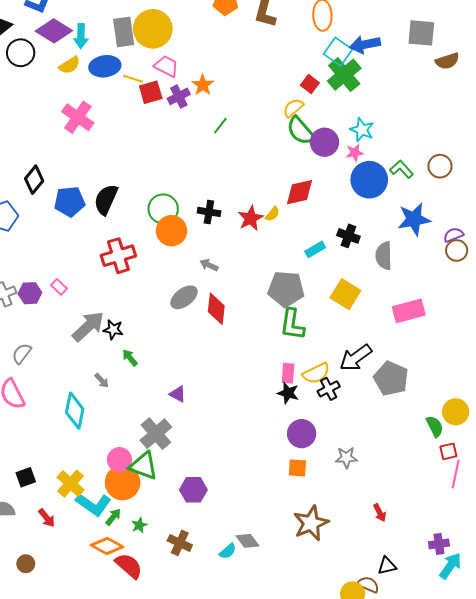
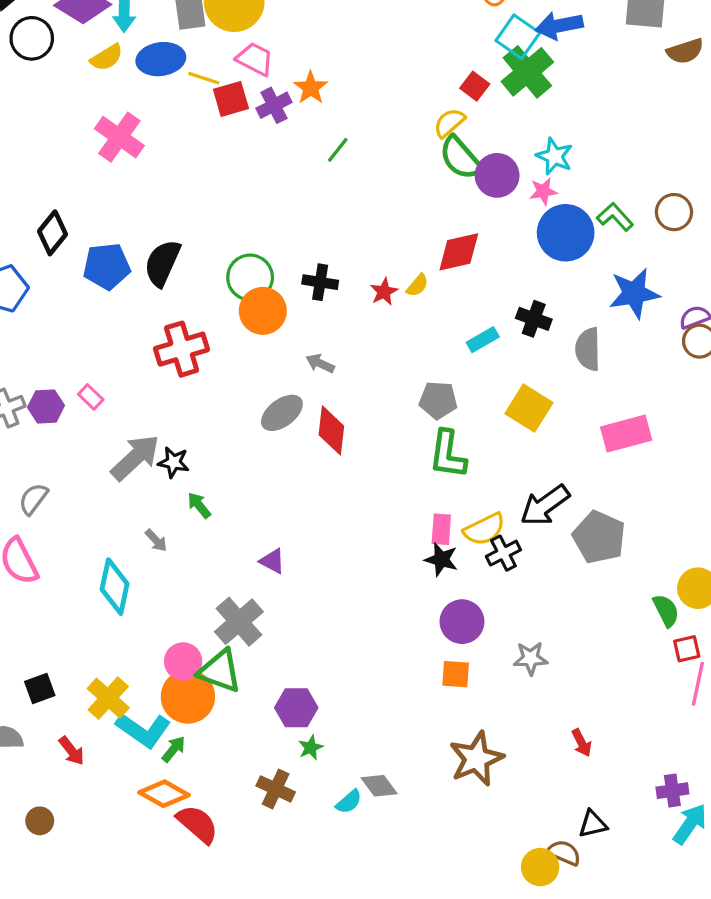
red star: (251, 218) -> (384, 292), size x0.7
gray pentagon: (286, 289) -> (438, 400), size x0.7
green star: (139, 525) -> (311, 748), moved

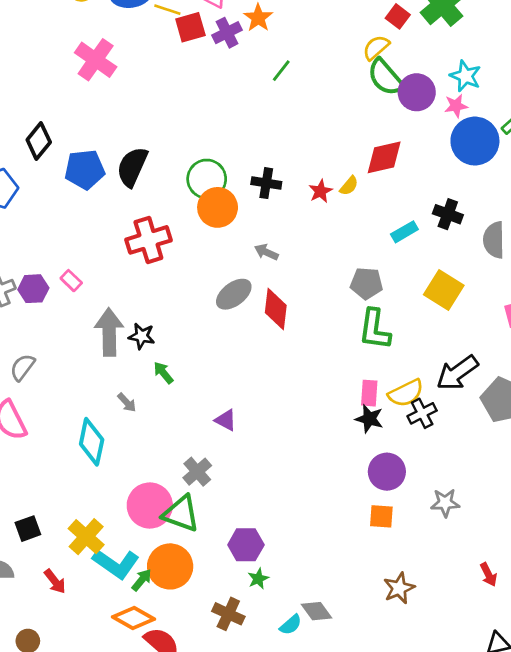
gray arrow: (135, 457) -> (109, 332), turned -48
gray cross: (239, 622) -> (197, 472), size x0.7
pink circle: (183, 661) -> (150, 505), size x1.4
orange circle: (188, 697) -> (170, 566), moved
brown star: (476, 759) -> (399, 588), size x0.7

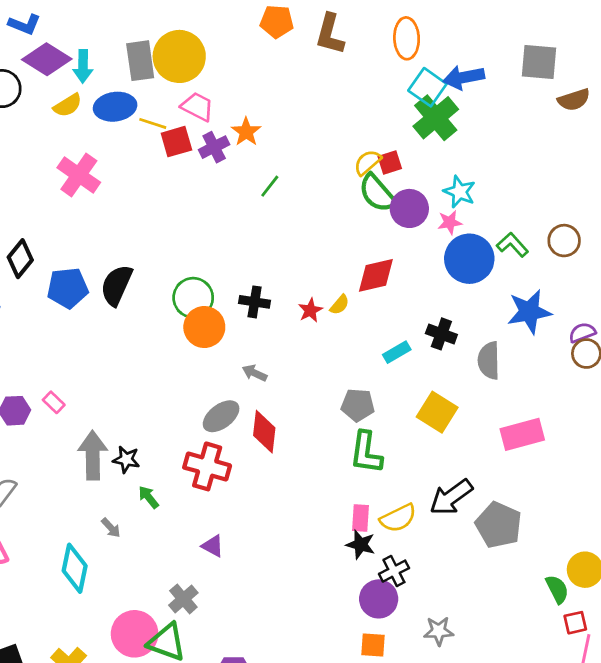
red square: (398, 16) -> (390, 162), moved, turned 35
red cross: (148, 240) -> (207, 466), moved, turned 33
black cross: (422, 413) -> (394, 571), moved

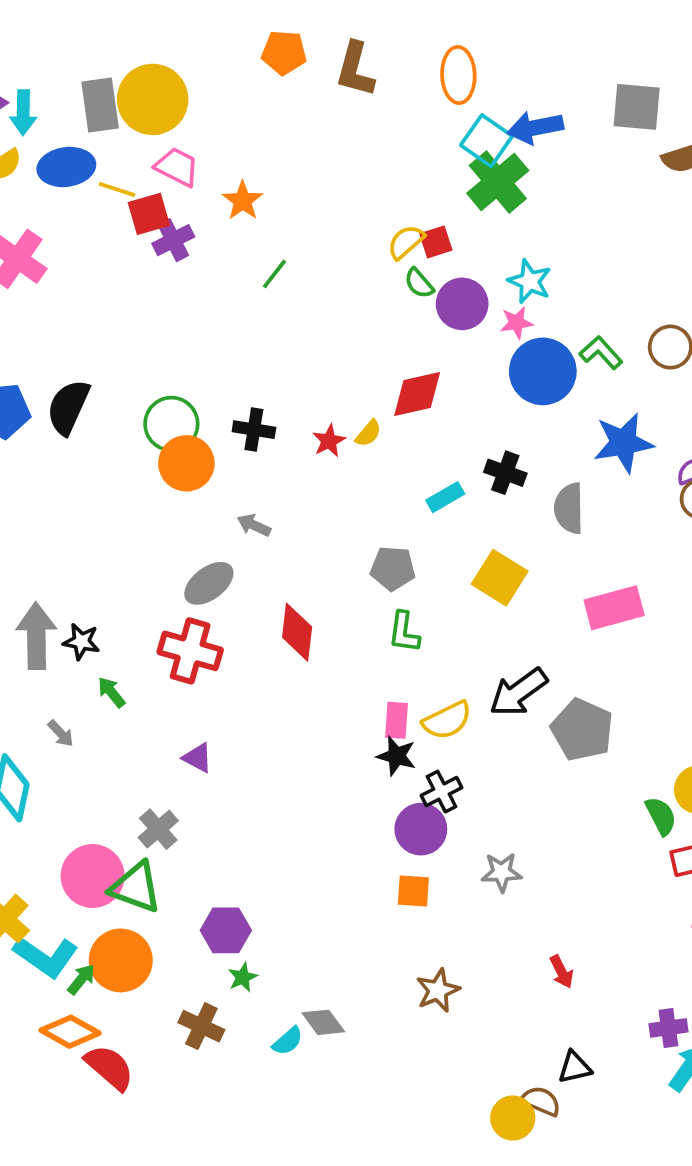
purple cross: (214, 147) -> (173, 240), moved
green semicircle: (377, 193) -> (419, 283), size x0.6
red diamond: (264, 432) -> (297, 632), moved
green L-shape: (366, 453) -> (404, 632), size x0.7

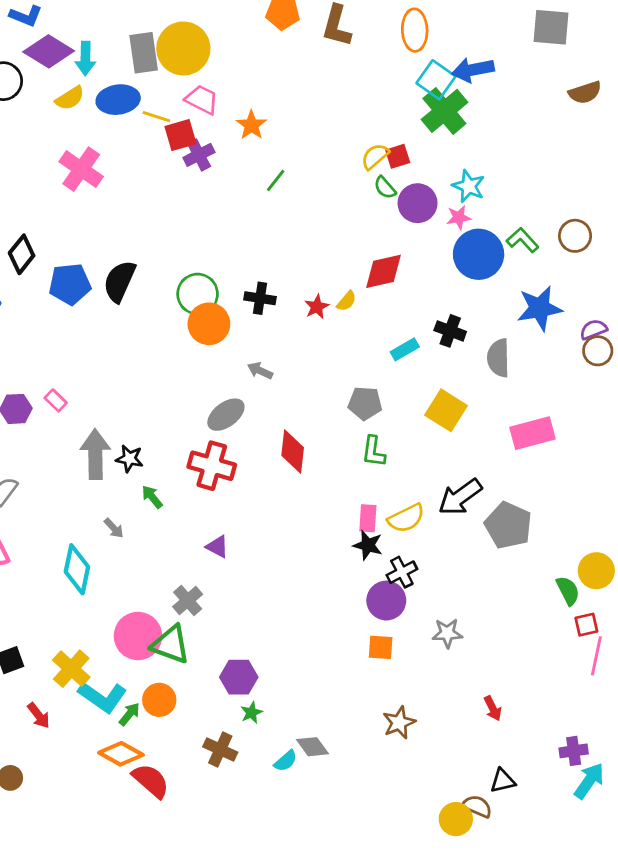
gray square: (637, 107) -> (551, 27), moved
orange circle: (121, 960) -> (159, 700), size x0.7

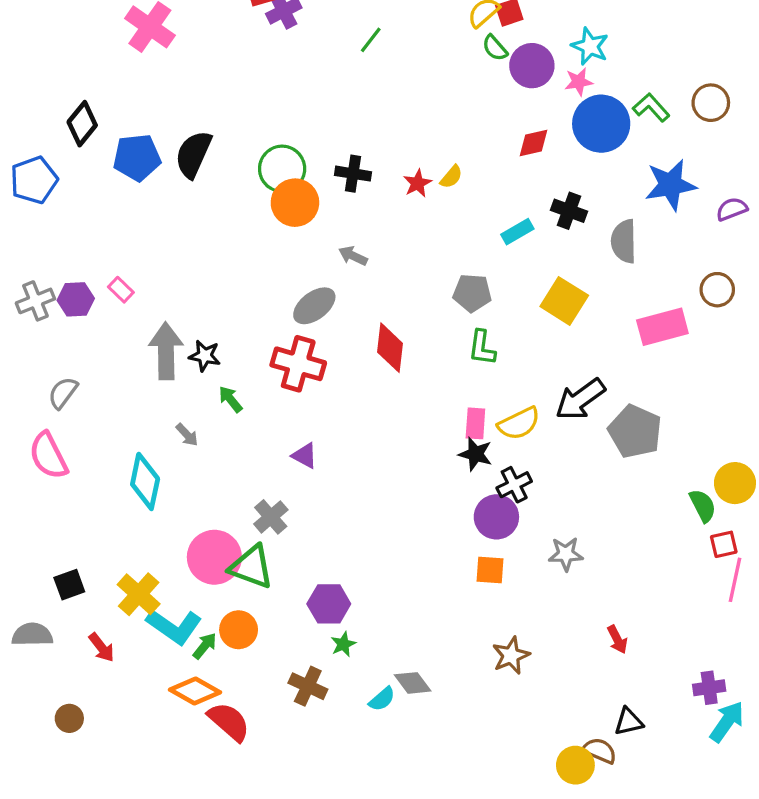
red diamond: (383, 271) -> (534, 143), moved, size x0.7
brown circle: (598, 351) -> (717, 290), moved

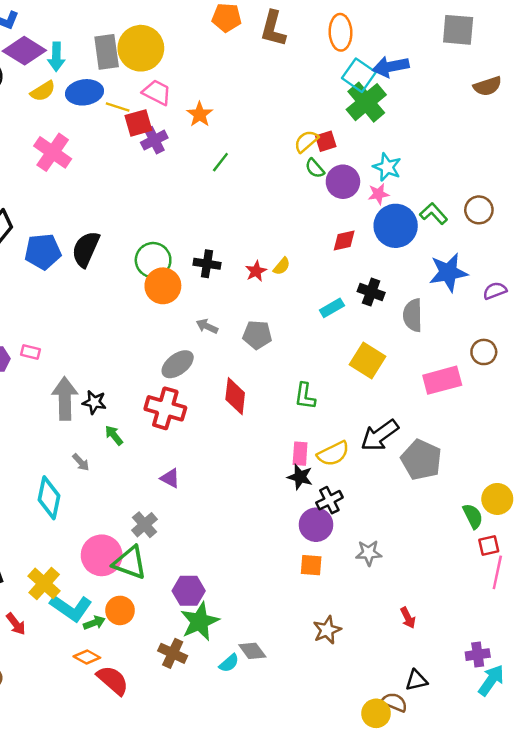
pink rectangle: (121, 290) -> (31, 352), turned -30
gray pentagon: (472, 293) -> (257, 335), moved
green star: (343, 644) -> (200, 621), size x2.0
green arrow: (205, 646) -> (94, 623), turned 30
orange diamond: (195, 691) -> (87, 657), size x0.7

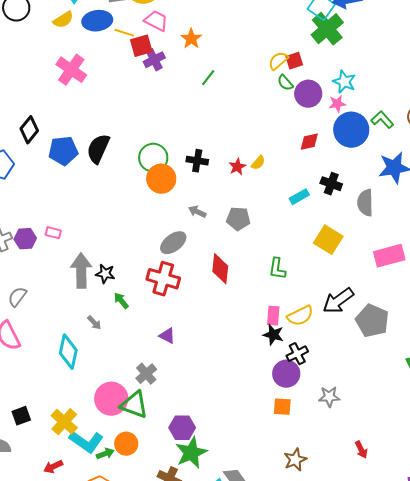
red arrow: (16, 624) -> (53, 467), moved, turned 102

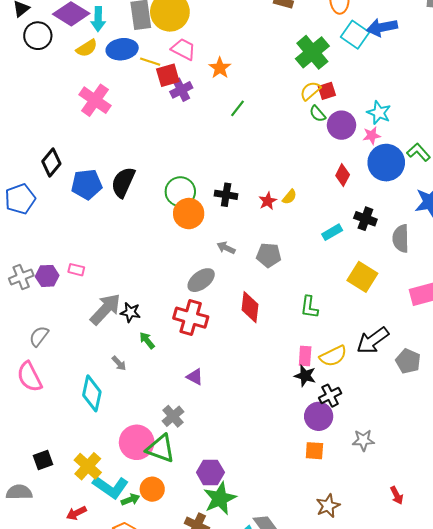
green cross: (327, 29) -> (312, 52), moved
red diamond: (309, 142) -> (343, 175), turned -50
gray arrow: (81, 271) -> (105, 309), turned 44
gray pentagon: (372, 321) -> (408, 361), size x0.7

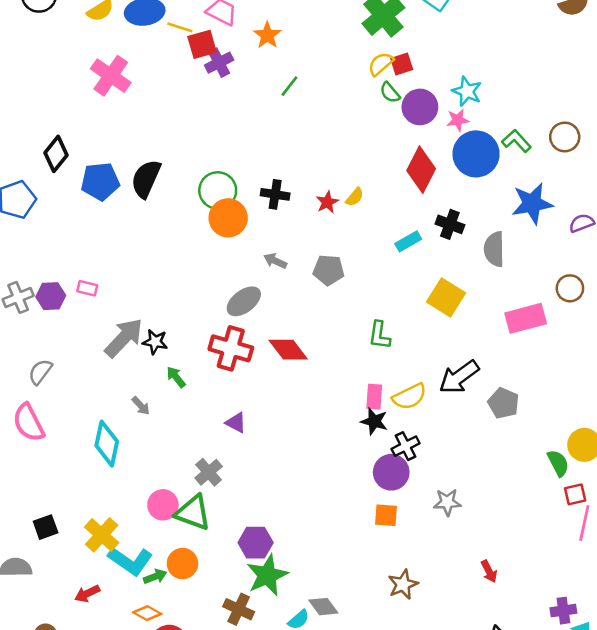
red diamond: (343, 175) -> (421, 170), size x1.6
red diamond: (250, 307) -> (288, 350), moved, turned -44
pink circle: (137, 442) -> (163, 505), size x0.7

